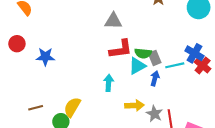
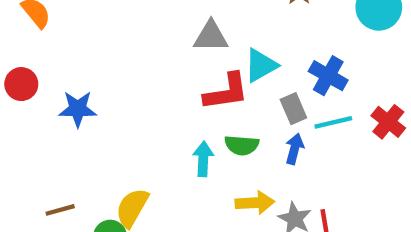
green semicircle: (143, 53) -> (242, 145), moved
blue cross: (194, 53) -> (328, 76), moved
cyan triangle: (137, 66) -> (261, 65), moved

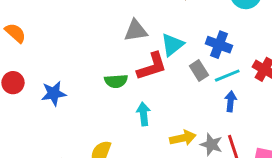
green semicircle: (242, 145) -> (116, 81), moved
blue arrow: (294, 149) -> (231, 101), moved

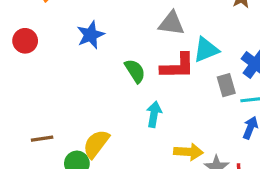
green semicircle: (116, 81) -> (135, 71), turned -135
blue star: (54, 93) -> (91, 35), moved, turned -30

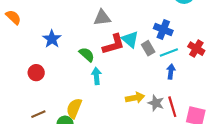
red circle: (25, 41) -> (36, 73), moved
cyan triangle: (206, 50) -> (130, 39), moved, turned -42
cyan arrow: (154, 114) -> (96, 76), moved

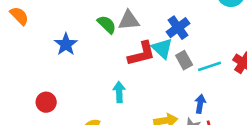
blue cross: (163, 30) -> (178, 28), moved, turned 30
green semicircle: (87, 55) -> (107, 24), moved
blue arrow: (171, 72) -> (200, 104), moved
red circle: (36, 73) -> (46, 102), moved

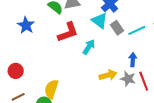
red L-shape: (142, 54) -> (68, 32), moved
cyan arrow: (119, 92) -> (89, 47), moved, turned 42

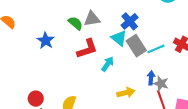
gray rectangle: (117, 28) -> (136, 46), size x1.5
red circle: (16, 71) -> (36, 99), moved
gray star: (128, 79) -> (161, 84), moved

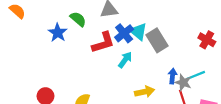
blue cross: (130, 21) -> (124, 33), moved
green semicircle: (75, 23) -> (78, 19), moved
cyan line: (156, 49) -> (196, 75), moved

